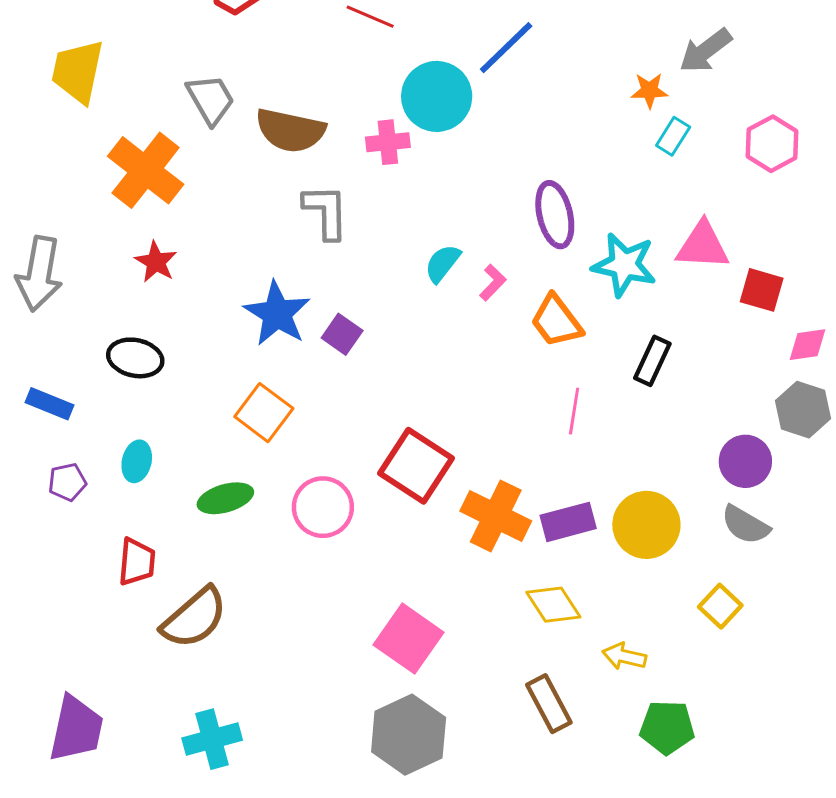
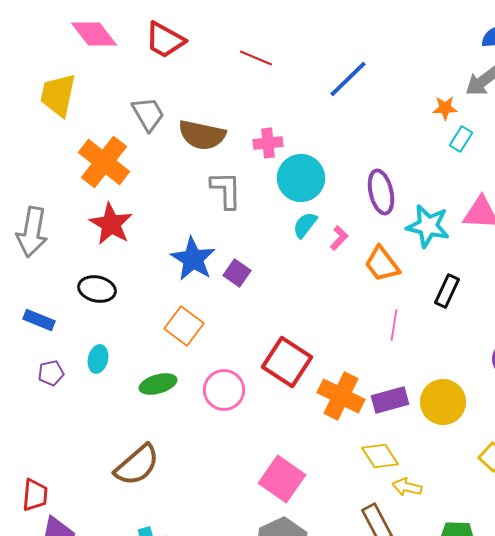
cyan circle: (437, 96) -> (301, 178), moved
red star: (156, 262) -> (111, 224), size x1.5
red trapezoid: (137, 562) -> (35, 495), moved
yellow arrow: (624, 656) -> (407, 487), moved

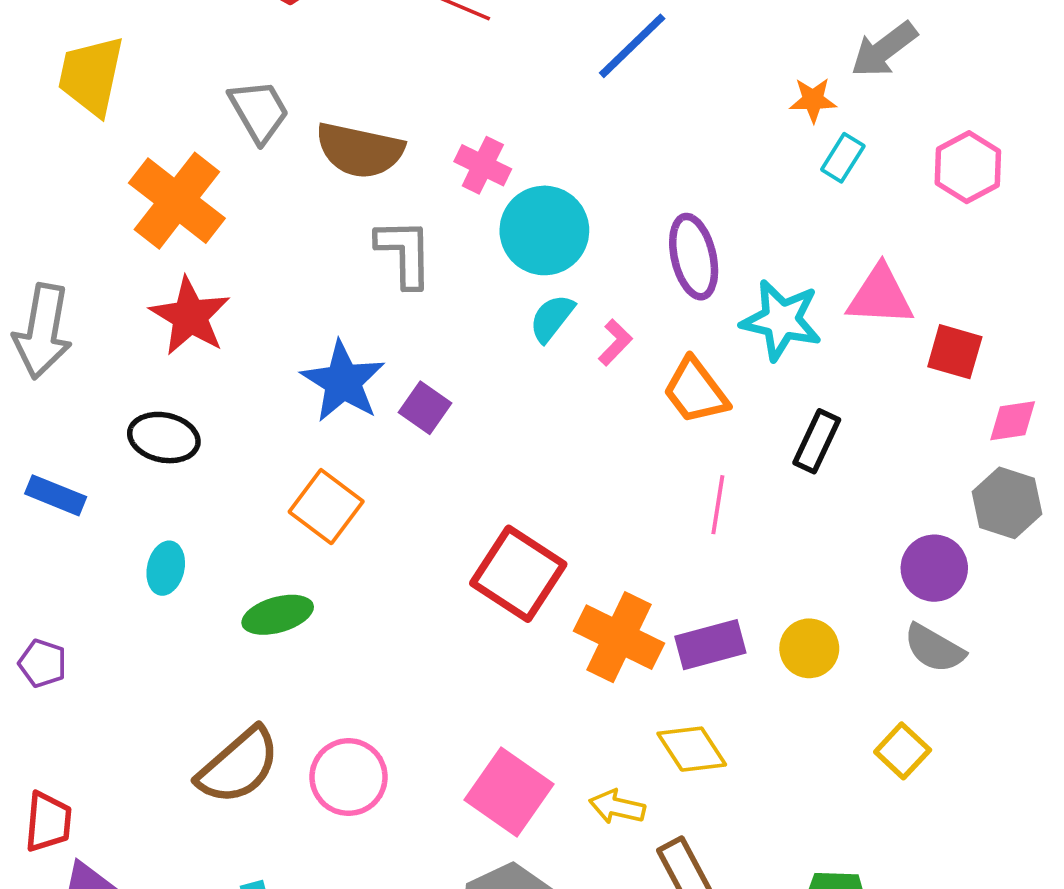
pink cross: (268, 143) -> (483, 165), turned 32
purple pentagon: (51, 373) -> (43, 663), moved, turned 30
pink circle: (224, 390) -> (349, 777), moved
yellow circle: (443, 402) -> (809, 648), size x0.7
yellow arrow: (407, 487) -> (617, 807), moved

